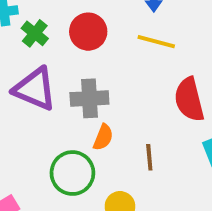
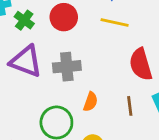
orange semicircle: (103, 137) -> (91, 102), moved
brown line: (149, 157) -> (130, 106), moved

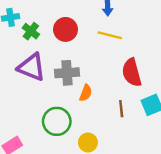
orange semicircle: (91, 102) -> (86, 93), moved

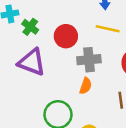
red circle: (66, 29) -> (66, 36), moved
gray cross: (67, 73) -> (89, 60), moved

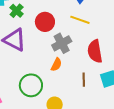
gray cross: (89, 60) -> (62, 43), turned -30

